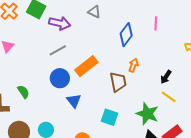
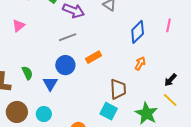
orange rectangle: (86, 66) -> (93, 57), size x0.7
brown trapezoid: (118, 82) -> (118, 89), moved
blue triangle: (74, 101) -> (50, 84), moved

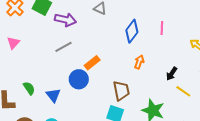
pink line: (168, 25) -> (162, 28), moved
blue circle: (65, 65) -> (79, 79), moved
yellow line: (170, 100) -> (183, 91), moved

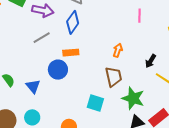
blue diamond: (132, 31) -> (73, 22), moved
orange rectangle: (92, 63) -> (71, 53), turned 35
brown trapezoid: (121, 91) -> (114, 77), moved

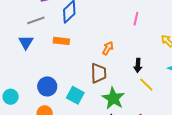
black arrow: (151, 61) -> (138, 65), turned -40
blue circle: (58, 70) -> (47, 86), moved
blue triangle: (33, 86) -> (26, 42), moved

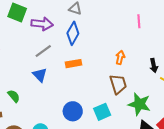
cyan square: (75, 95) -> (102, 112), turned -36

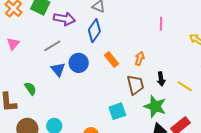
gray line: (43, 51) -> (52, 46), moved
orange rectangle: (73, 64) -> (111, 59), moved, turned 56
black arrow: (154, 66) -> (161, 79), moved
blue circle: (73, 111) -> (79, 63), moved

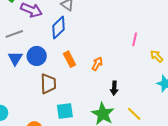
pink line: (161, 24) -> (135, 39), moved
brown trapezoid: (135, 85) -> (48, 84), moved
yellow line: (185, 86) -> (134, 114), moved

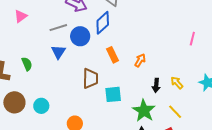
pink line: (135, 39) -> (192, 39), moved
blue circle: (37, 56) -> (80, 36), moved
yellow arrow: (157, 56) -> (177, 83), moved
cyan square: (65, 111) -> (113, 94), moved

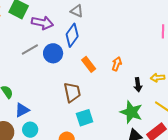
blue triangle: (58, 52) -> (22, 110), moved, turned 42
yellow arrow: (177, 83) -> (158, 78), turned -40
cyan square: (113, 94) -> (85, 118), moved

